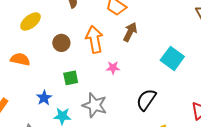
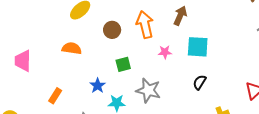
cyan square: (172, 58) -> (198, 47), moved, turned -30
black semicircle: (146, 100) -> (200, 82), size x0.7

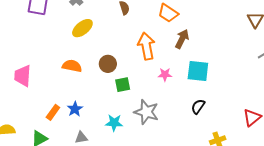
brown circle: (112, 30) -> (108, 64), moved
blue star: (98, 86) -> (75, 109), moved

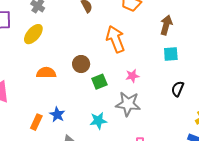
yellow ellipse: (82, 28) -> (33, 34), moved
brown arrow: (182, 39) -> (166, 25), moved
cyan square: (198, 71) -> (171, 54), size x0.7
pink star: (165, 75) -> (132, 76), moved

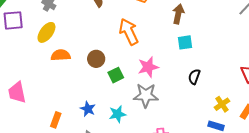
orange semicircle: (46, 73) -> (61, 55), moved
pink star: (132, 76) -> (148, 67), size x1.5
blue star: (57, 115) -> (88, 109), moved

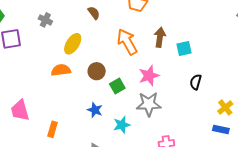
brown arrow: (178, 14) -> (160, 37), moved
yellow ellipse: (46, 32) -> (73, 44), moved
blue star: (88, 109) -> (95, 110), moved
orange rectangle: (56, 120) -> (53, 129), moved

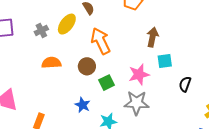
gray cross: (45, 20) -> (41, 30), moved, turned 32
orange arrow: (127, 42) -> (101, 41), moved
yellow ellipse: (73, 44) -> (67, 24), moved
cyan square: (184, 48) -> (165, 61), moved

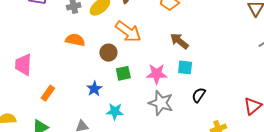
brown arrow: (152, 37) -> (179, 41), turned -78
orange arrow: (101, 41) -> (128, 32), turned 136
gray star: (137, 103) -> (161, 103), moved

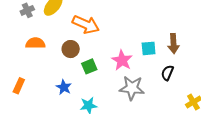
brown arrow: (179, 41) -> (173, 44), moved, turned -120
pink star: (157, 74) -> (122, 60), turned -30
orange rectangle: (48, 93) -> (19, 86), moved

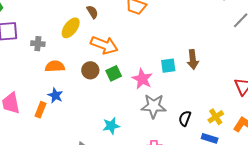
gray cross: (27, 10) -> (38, 44), moved, turned 32
green square: (89, 66) -> (114, 73), moved
black semicircle: (167, 73) -> (185, 118), moved
blue star: (64, 87) -> (55, 95), moved

